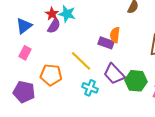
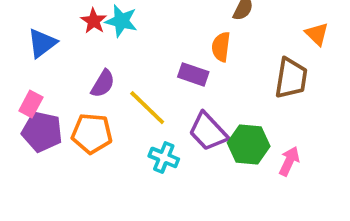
purple semicircle: (54, 26) -> (103, 84), moved
orange semicircle: (115, 35) -> (221, 47), moved
pink rectangle: (25, 53) -> (31, 104), moved
purple pentagon: (24, 92) -> (42, 132), moved

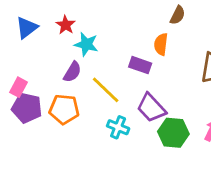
cyan star: (121, 21) -> (86, 44), moved
blue triangle: (42, 43) -> (27, 28), moved
green hexagon: (249, 145) -> (173, 133), moved

